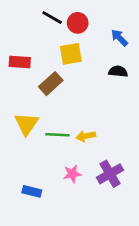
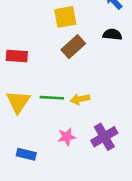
red rectangle: (20, 62) -> (17, 56), moved
brown rectangle: (51, 84) -> (73, 47), moved
yellow triangle: (26, 124) -> (18, 102), moved

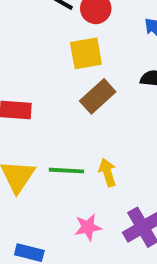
yellow arrow: (80, 99) -> (107, 173), turned 84

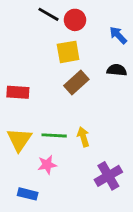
pink star: (88, 227) -> (47, 165), moved

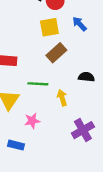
blue arrow: (118, 35) -> (79, 24), moved
black semicircle: (117, 70) -> (86, 77), moved
green line: (54, 135) -> (38, 84), moved

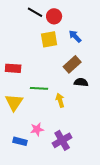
brown rectangle: (56, 53) -> (72, 64), moved
pink star: (32, 121) -> (37, 129), moved
purple cross: (83, 130) -> (62, 140), moved

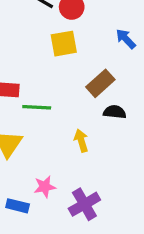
blue arrow: (75, 36) -> (126, 39), moved
green line: (39, 88) -> (37, 107), moved

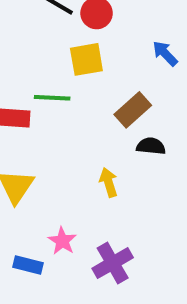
green line: (37, 107) -> (52, 98), moved
pink star: (45, 187) -> (62, 241), turned -30

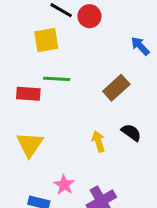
yellow square: (86, 59) -> (46, 40), moved
black semicircle: (151, 146) -> (131, 133), moved, turned 30

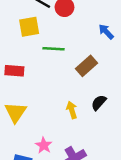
green line: (57, 79) -> (53, 49), moved
black semicircle: (131, 133) -> (99, 103), turned -84

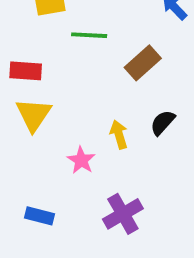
yellow triangle: (16, 112) -> (34, 115), moved
pink star: (44, 145) -> (81, 160), moved

